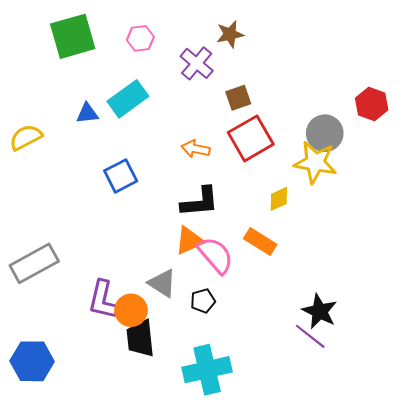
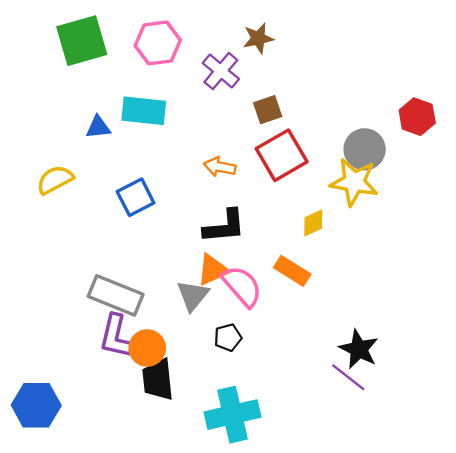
pink hexagon: (140, 38) -> (158, 43), size x1.5
cyan rectangle: (128, 99) -> (144, 111), turned 42
yellow semicircle: (26, 137) -> (55, 180), moved
gray rectangle: (34, 263) -> (116, 295), moved, turned 51
gray triangle: (162, 283) -> (193, 295), moved, turned 36

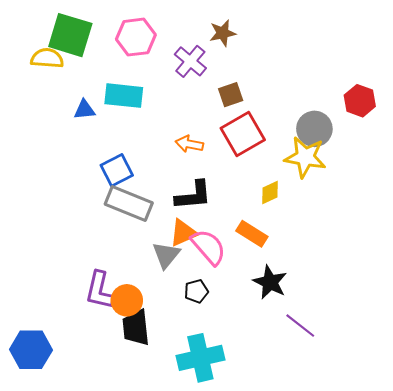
green square: (82, 41) -> (70, 35), turned 33
yellow semicircle: (55, 180) -> (47, 58), moved, turned 32
gray rectangle: (116, 295) -> (129, 204), moved
black star: (359, 349) -> (270, 282), moved

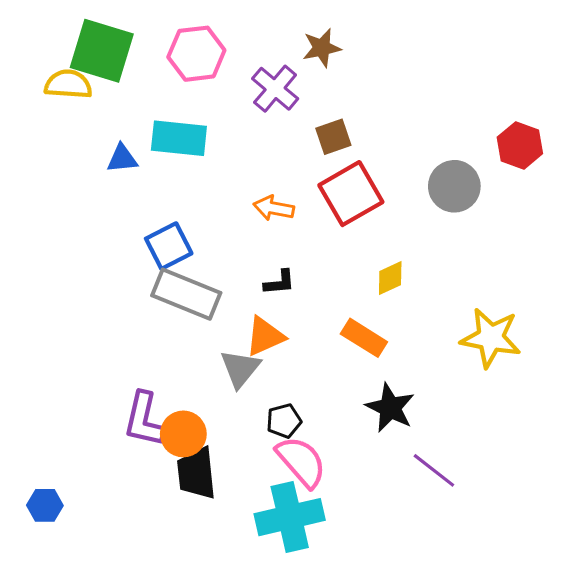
yellow star: (305, 157) -> (491, 338), moved
black L-shape: (193, 195) -> (279, 282), size x0.6
pink semicircle: (208, 247) -> (301, 462), moved
blue hexagon: (31, 350) -> (45, 505), size x0.6

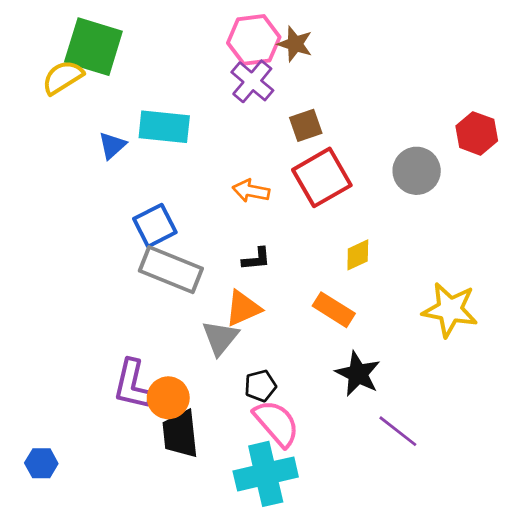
brown star: (322, 48) -> (295, 44), turned 30
pink hexagon: (196, 54) -> (254, 40), moved
yellow semicircle: (68, 84) -> (63, 77), turned -36
blue triangle: (122, 159) -> (112, 145), turned -36

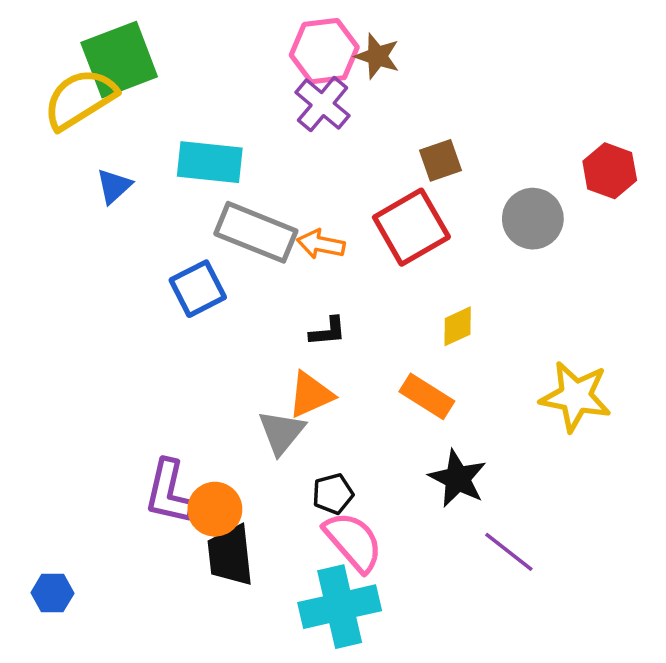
green square: (93, 47) -> (119, 60), turned -38
yellow semicircle: (63, 77) -> (80, 99), size x1.4
brown square: (306, 125) -> (441, 160), moved
blue triangle: (112, 145) -> (114, 186), moved
gray rectangle: (171, 270) -> (256, 232), moved

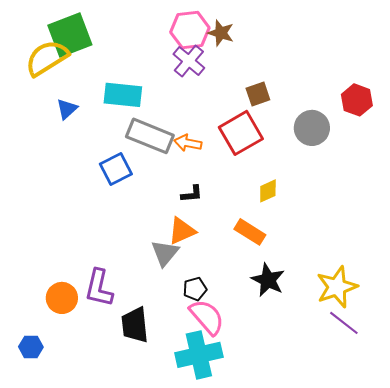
yellow star: (576, 396) -> (337, 287), moved, turned -30
orange circle: (215, 509) -> (62, 298), moved
purple line: (509, 552) -> (344, 323), moved

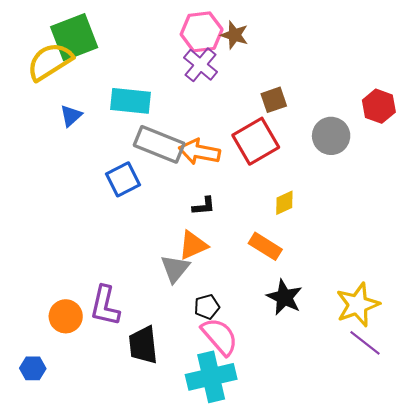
orange arrow: (188, 143) -> (199, 152), size x1.4

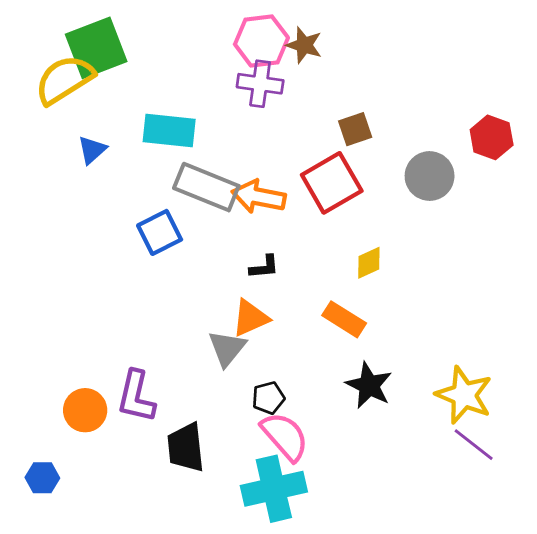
purple cross: (201, 65) -> (260, 84), turned -32
yellow star: (358, 305) -> (464, 395), turned -30

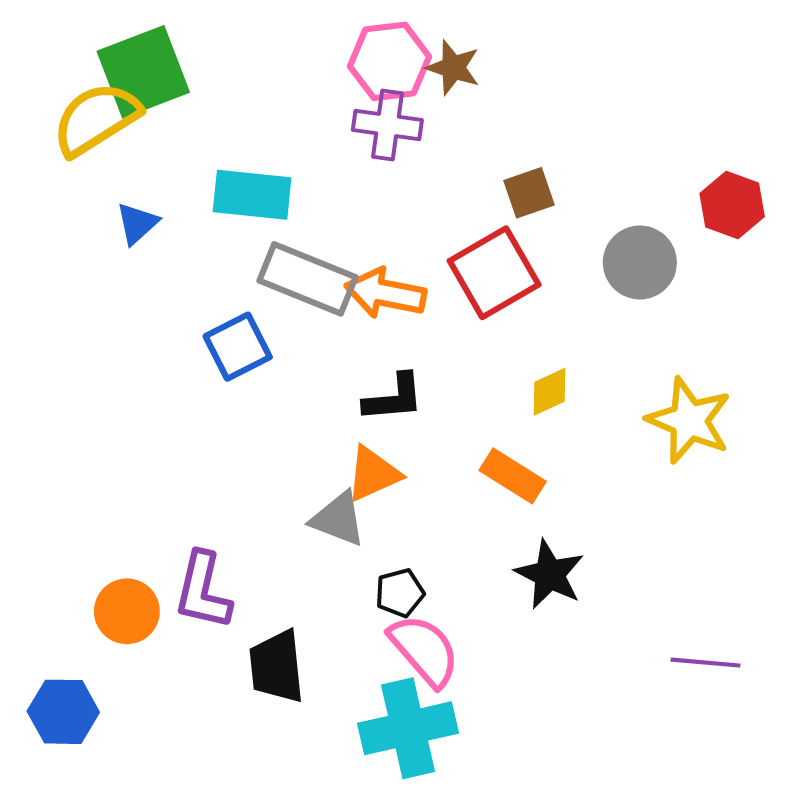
black L-shape: (264, 267) -> (394, 398), size x1.4
gray triangle: (227, 348) -> (338, 519), turned -48
yellow star: (464, 395) -> (689, 420), moved
purple line: (474, 445) -> (705, 663), turned -33
blue hexagon: (42, 478) -> (63, 712), size x1.4

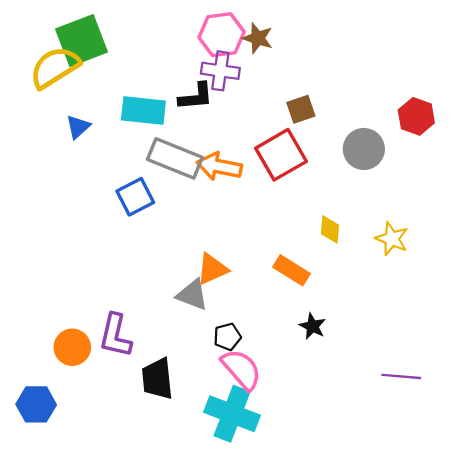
yellow diamond: (550, 392) -> (330, 229), moved, turned -60
black L-shape: (394, 398) -> (196, 96), moved
yellow star: (689, 420) -> (392, 239), size x0.7
black star: (550, 574) -> (313, 326), size x0.7
cyan cross: (408, 728) -> (232, 414), turned 34

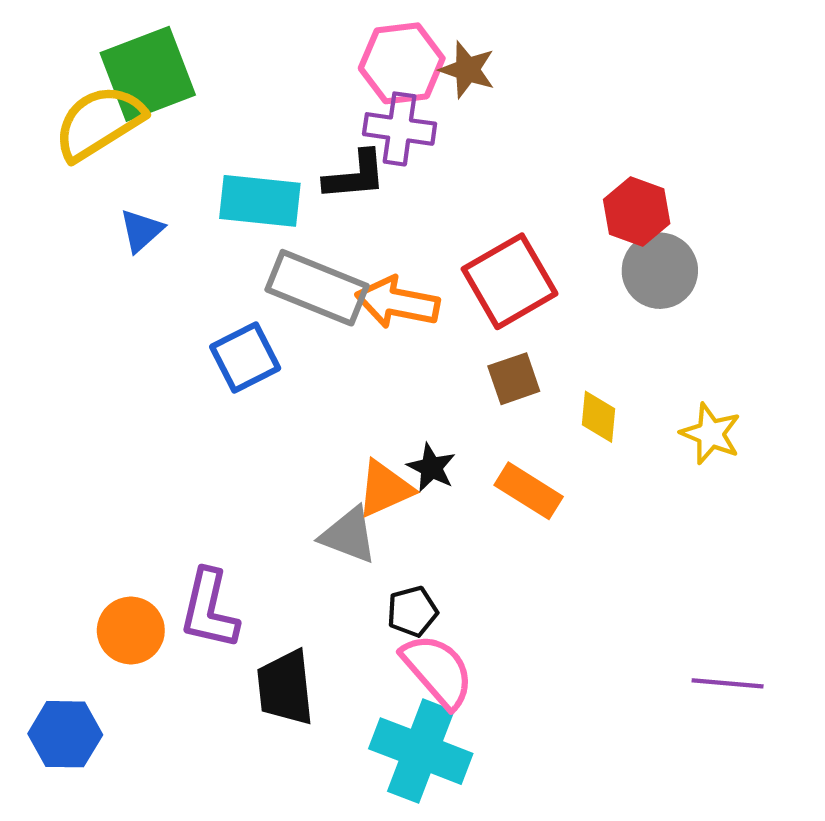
brown square: (301, 109) -> (514, 379), moved
red hexagon: (416, 116) -> (637, 211), moved
black star: (313, 326) -> (431, 468), moved

